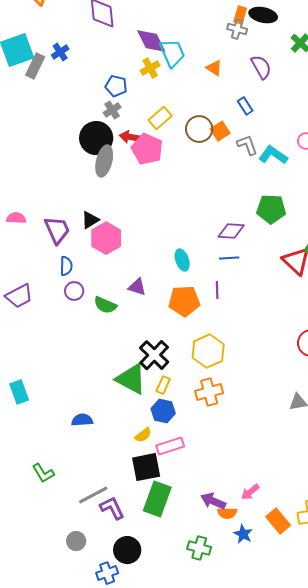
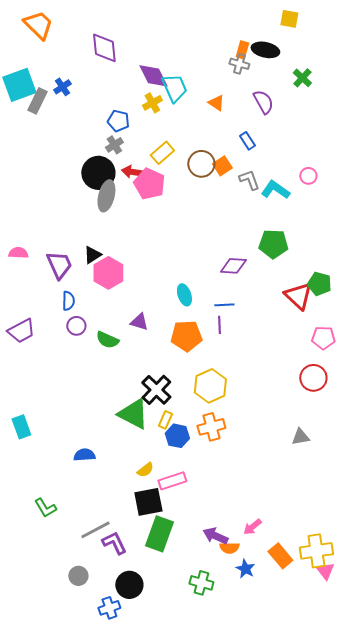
blue line: (229, 258) -> (224, 305), moved
blue hexagon: (163, 411) -> (177, 436), moved

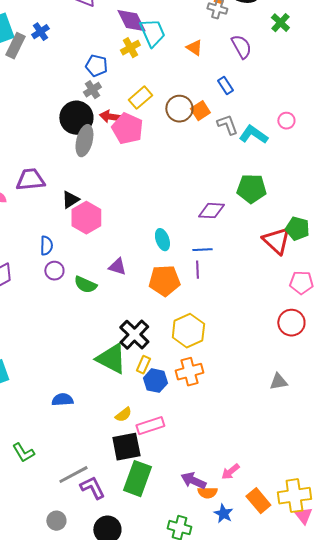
purple trapezoid: (59, 265) -> (30, 180), moved, turned -72

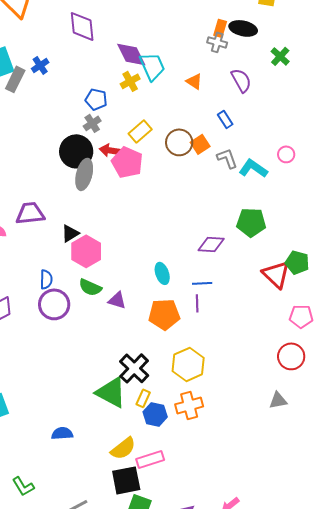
purple circle: (54, 271) -> (54, 304), size x1.6
green semicircle: (85, 285) -> (90, 287), moved
gray triangle: (278, 382) -> (278, 400), moved
yellow semicircle: (123, 415) -> (123, 448), size x1.5

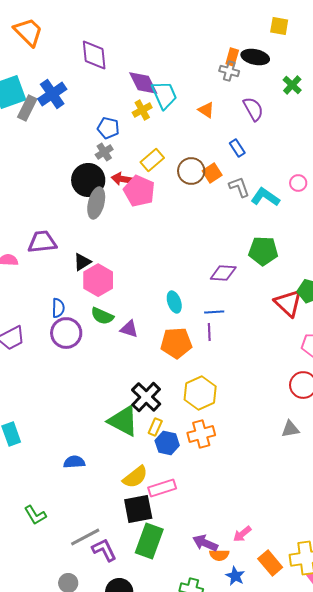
blue cross: (40, 65) -> (52, 94), size x1.6

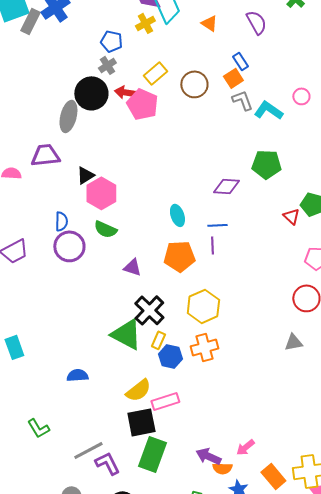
orange square: (212, 173) -> (233, 78), moved
gray ellipse: (96, 203) -> (68, 116), moved
red triangle: (288, 303) -> (291, 216), size x0.6
purple triangle: (129, 329) -> (132, 267), moved

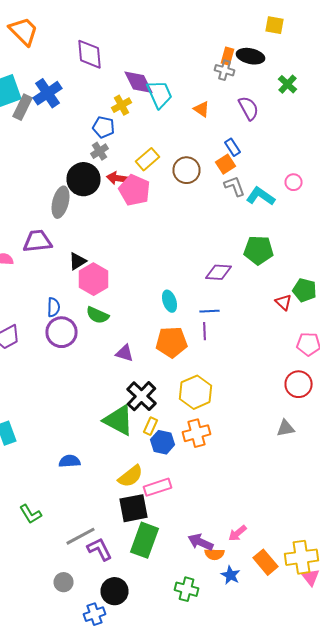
yellow cross: (145, 23) -> (122, 105), moved

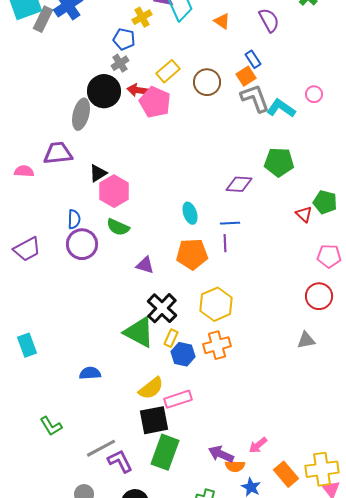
gray L-shape: (234, 186) -> (255, 98), size x1.4

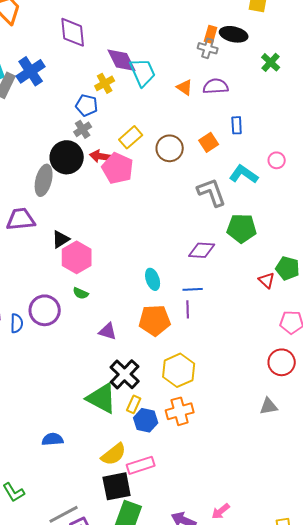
purple semicircle: (269, 20) -> (216, 86), moved, turned -65
blue rectangle: (253, 59) -> (237, 125), moved, turned 30
gray L-shape: (255, 98) -> (212, 192), moved
blue semicircle: (74, 219) -> (17, 323), moved
green semicircle: (118, 227) -> (81, 293), size x0.7

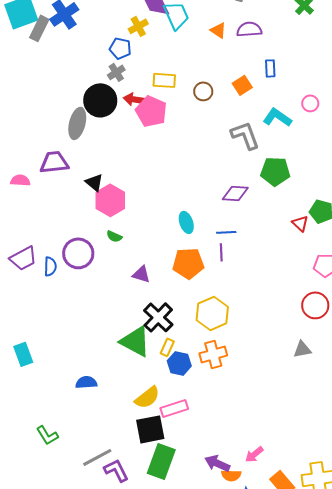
yellow rectangle: (131, 137) -> (164, 80), turned 45
brown circle: (170, 148) -> (203, 91), size x0.7
black triangle: (61, 239) -> (94, 182), turned -48

